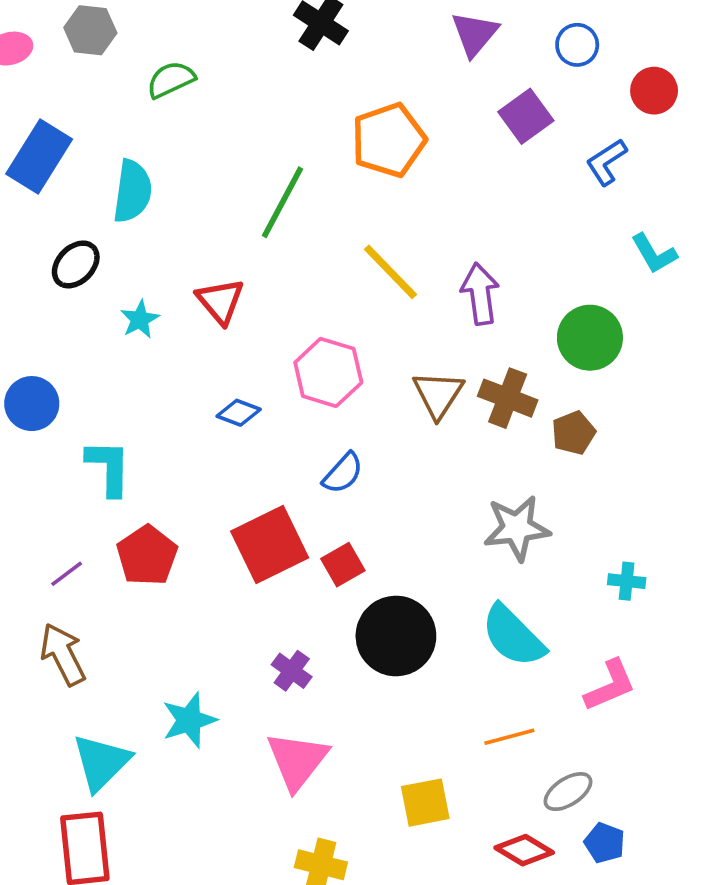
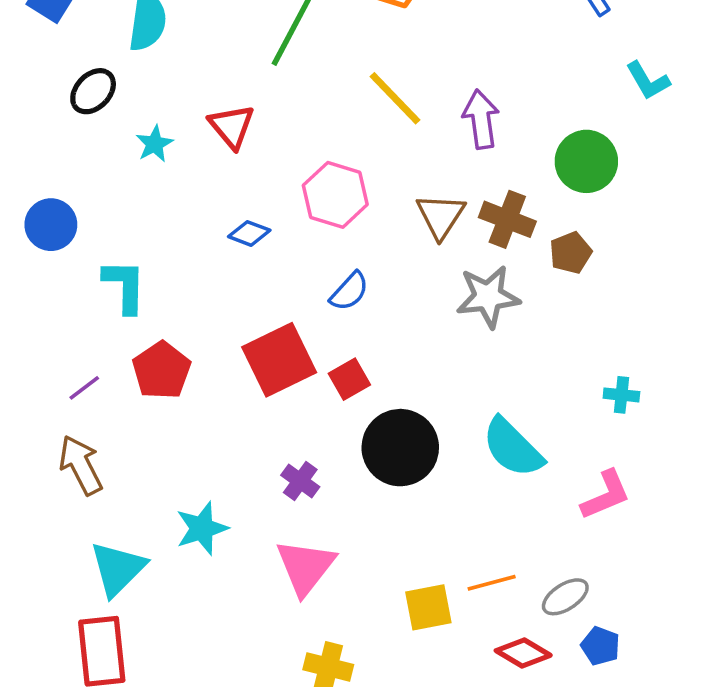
gray star: (517, 528) -> (488, 297), moved
orange line: (509, 737) -> (492, 583), moved

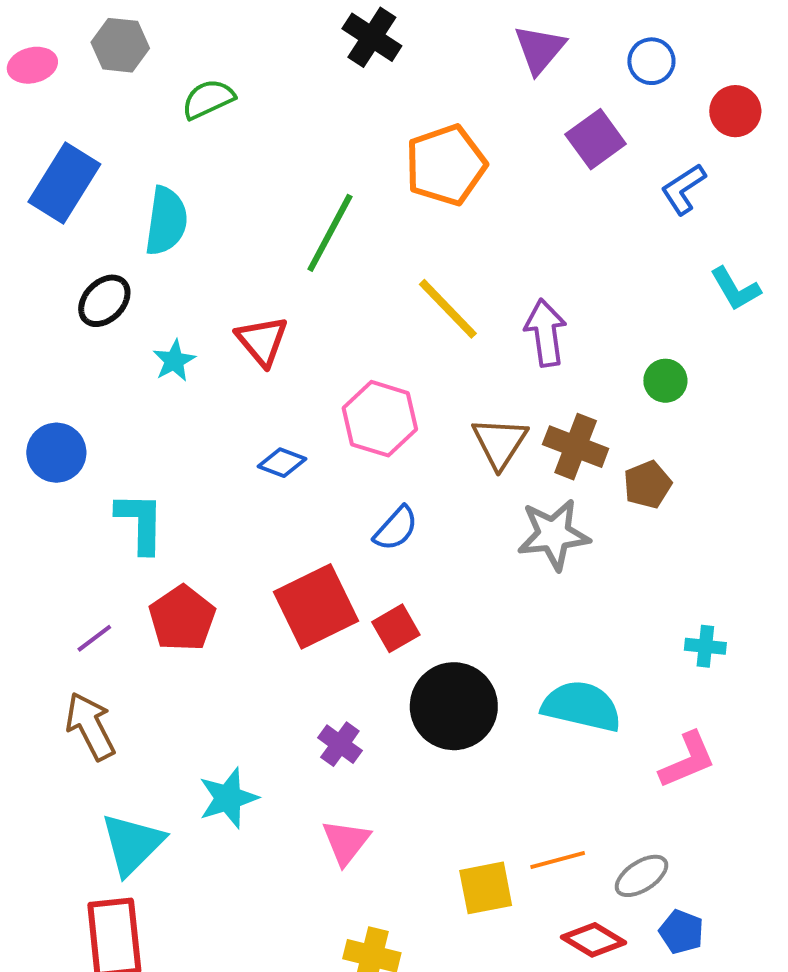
green circle: (586, 161) -> (665, 381), size x0.6
cyan semicircle: (513, 448) -> (582, 706), turned 148
pink triangle: (305, 567) -> (346, 842), size x0.7

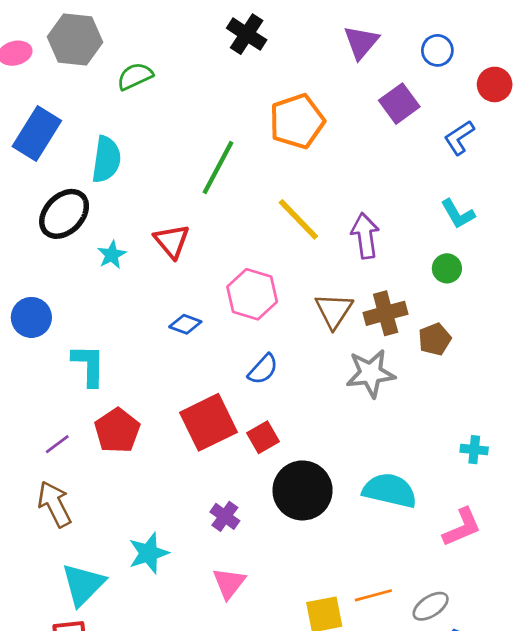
gray hexagon: (120, 45) -> (75, 40), size x1.4
cyan L-shape: (735, 289) -> (458, 214), moved
black ellipse: (104, 301) -> (64, 214), size x1.4
brown cross: (576, 447) -> (386, 313), turned -36

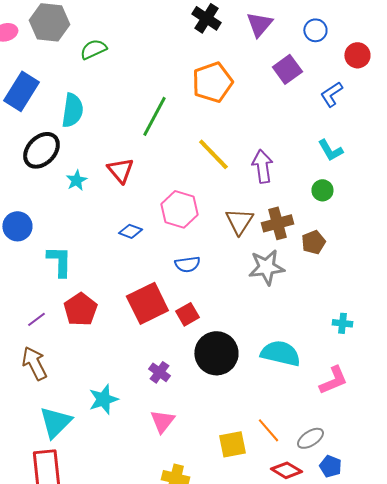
black cross: (247, 34) -> (206, 18), moved
blue semicircle: (263, 369) -> (187, 264), turned 40
orange line: (373, 595) -> (268, 430), turned 64

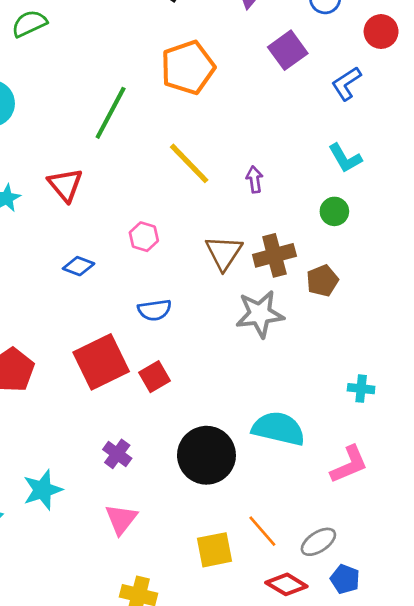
purple arrow: (262, 166) -> (254, 179), size x0.6
pink hexagon: (179, 209) -> (144, 237), size x0.6
black circle: (216, 353) -> (206, 455), moved

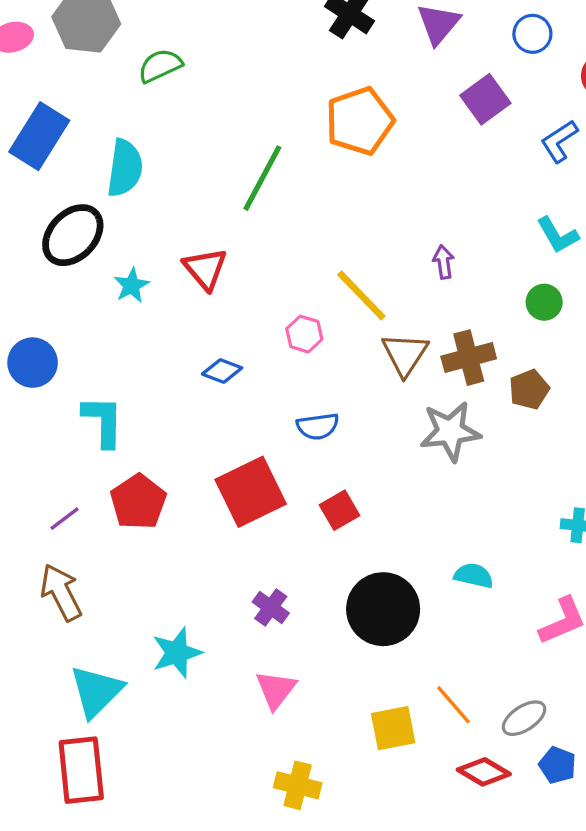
yellow line: (189, 163) -> (361, 295), moved
red square: (155, 377) -> (340, 510), moved
cyan semicircle: (278, 429) -> (474, 576), size x0.6

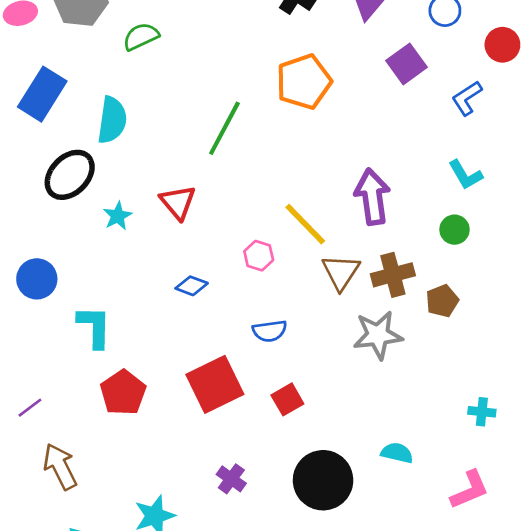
purple arrow: (444, 262) -> (372, 197), size x2.0
purple line: (64, 519) -> (30, 408), moved

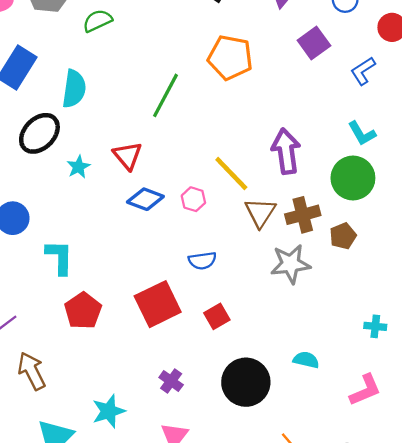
orange pentagon: (304, 82) -> (230, 58), turned 30
green circle: (455, 230) -> (353, 178), size x1.8
blue diamond: (192, 286) -> (145, 199), moved, size x1.4

